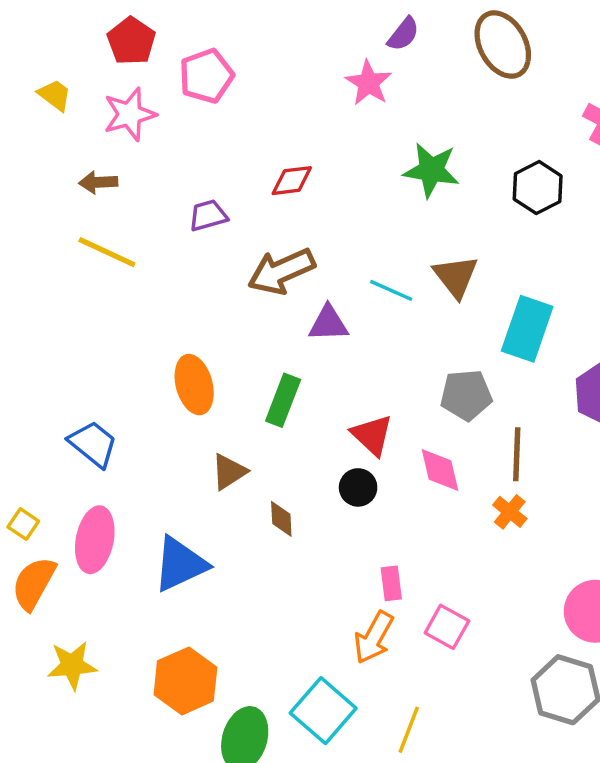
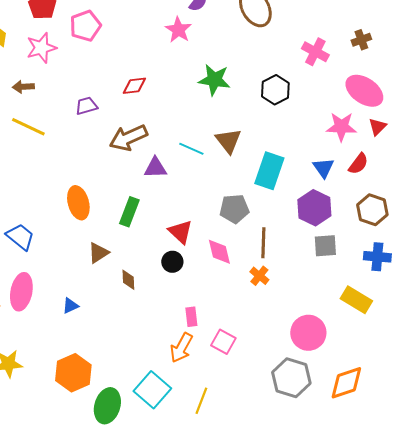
blue triangle: (180, 564) -> (70, 306), size x0.5

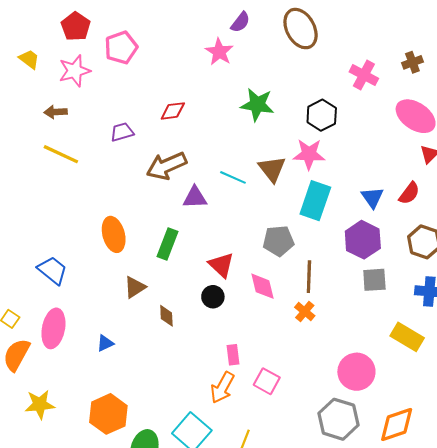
pink star: (341, 127) -> (309, 154), moved

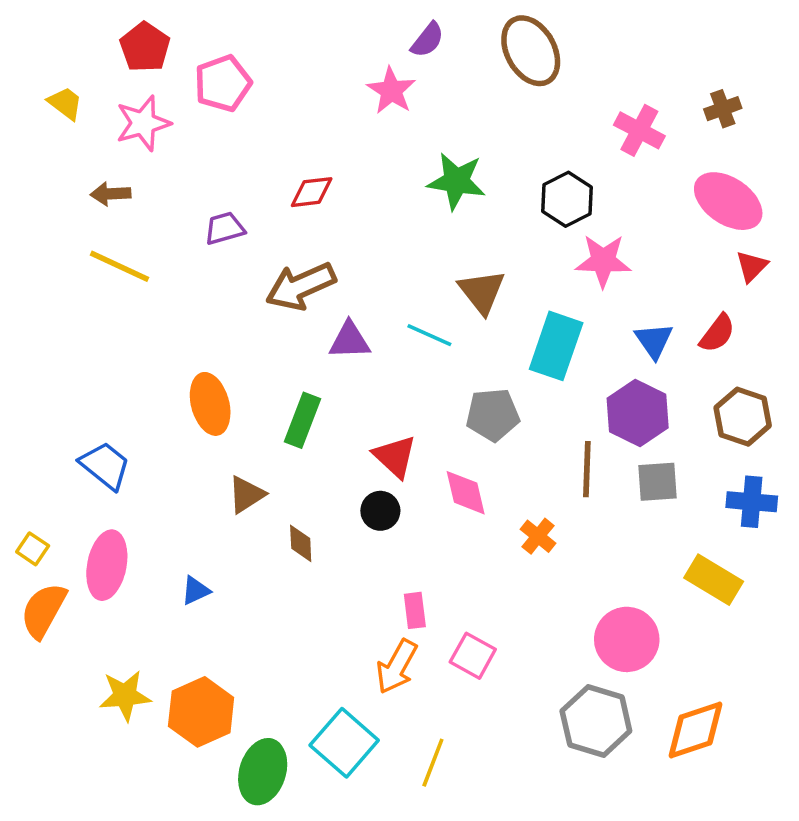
pink star: (309, 154) -> (603, 261), moved
cyan line: (233, 177) -> (429, 335), moved
brown line: (309, 277) -> (587, 469), moved
yellow star: (40, 404) -> (125, 696), moved

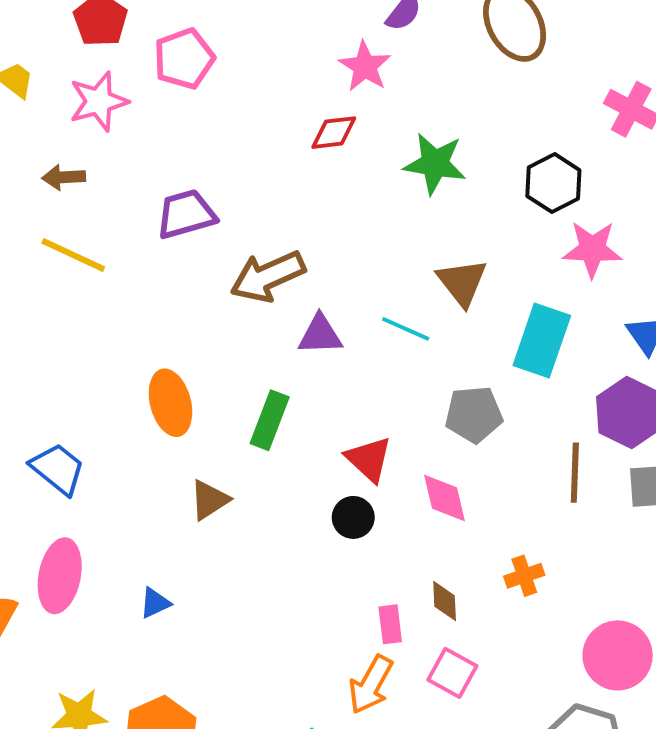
red diamond: (312, 192) -> (334, 133), moved
purple trapezoid: (225, 228) -> (186, 214), size x1.4
orange cross: (538, 536) -> (524, 576), moved, turned 32
brown diamond: (301, 543) -> (445, 601), moved

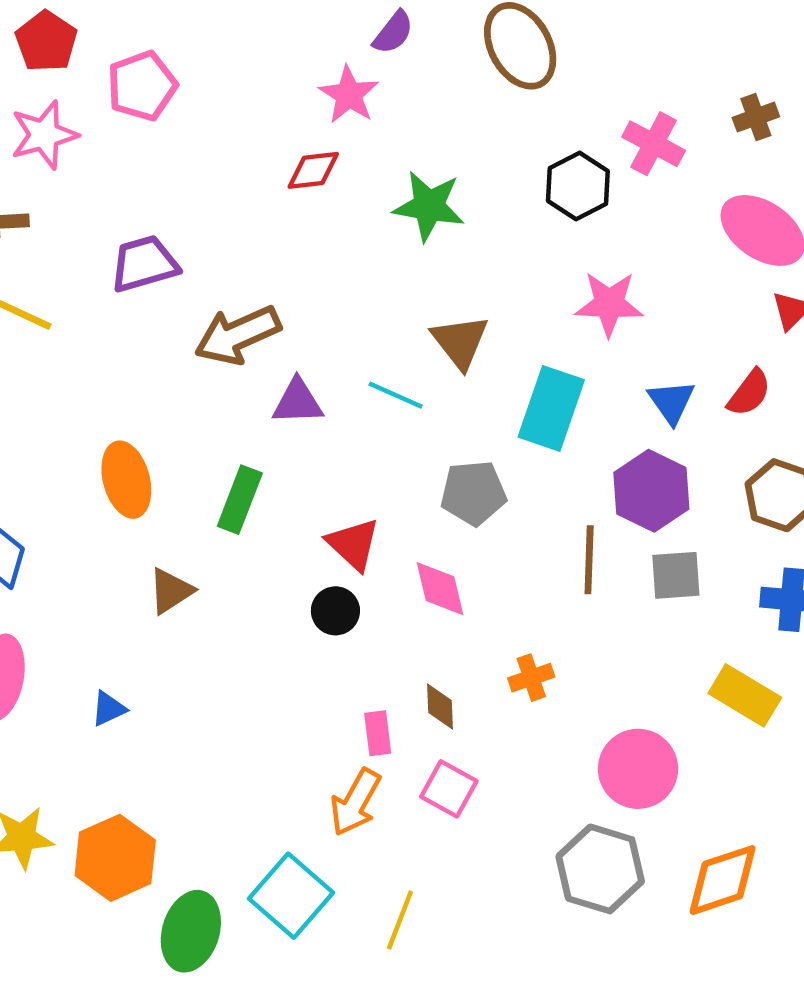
black hexagon: (553, 183) -> (578, 186), moved

